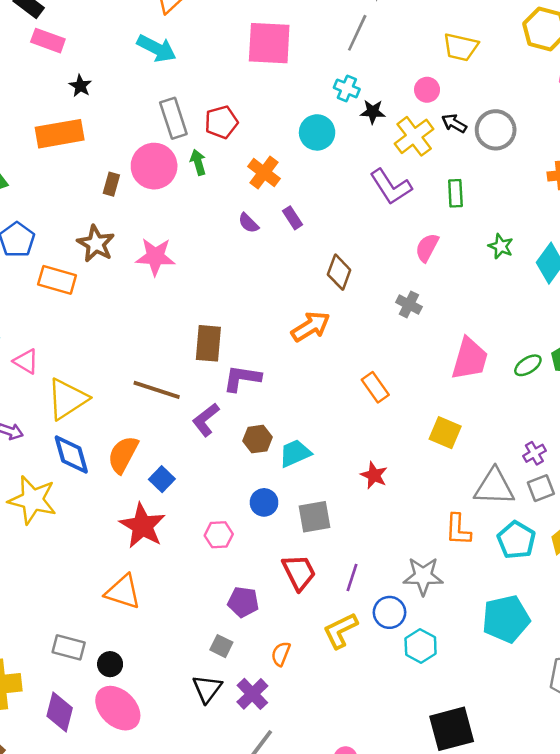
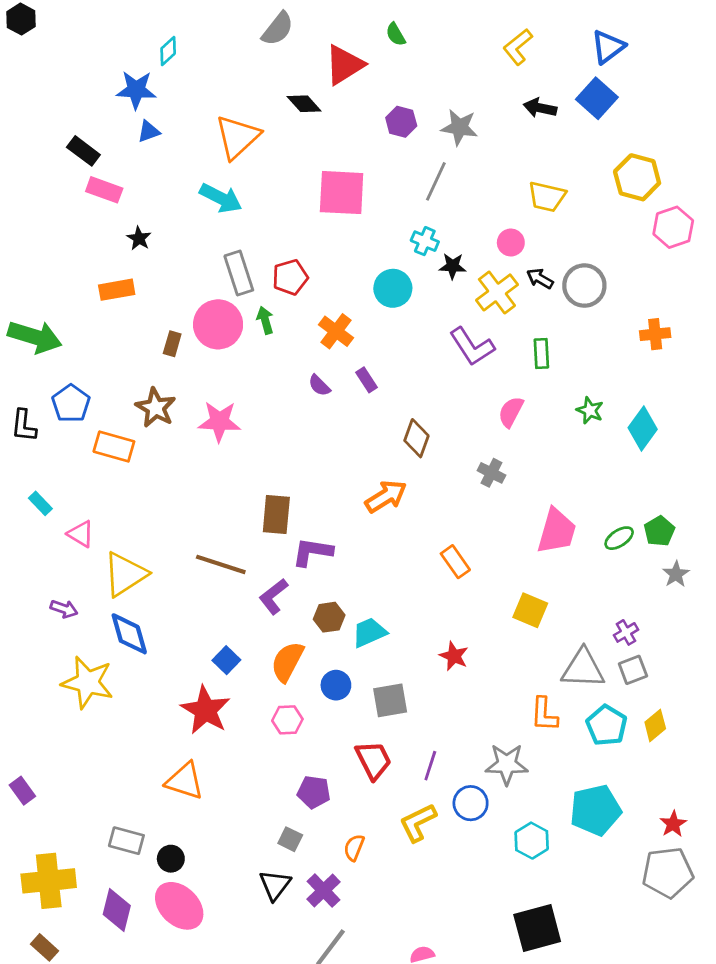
orange rectangle: (60, 134) -> (117, 290), size x0.7
orange semicircle: (123, 455) -> (287, 662), moved
cyan hexagon: (421, 646) -> (532, 841), moved

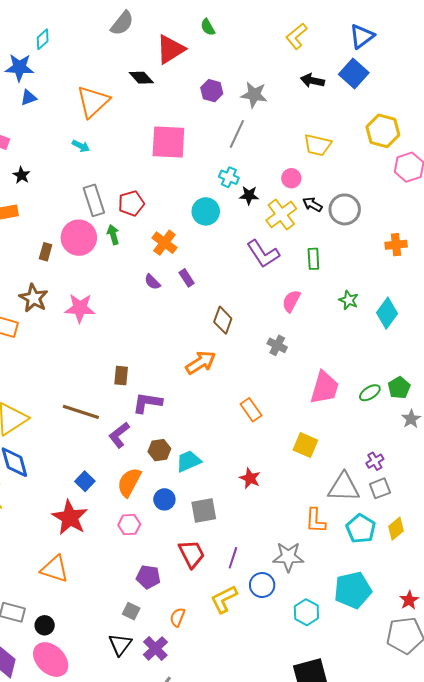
cyan arrow: (221, 198) -> (81, 146), size x0.6
brown rectangle: (276, 514) -> (121, 376), size x0.7

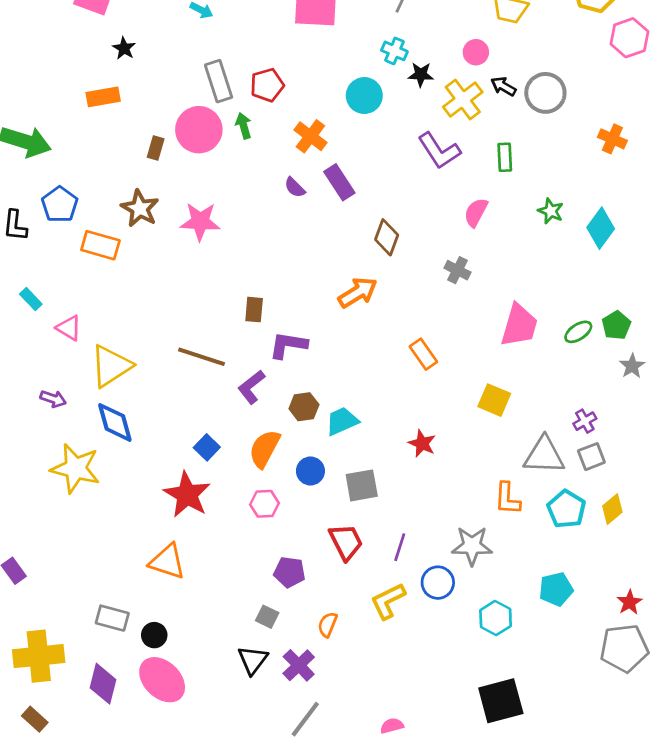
orange cross: (396, 245) -> (612, 139), turned 30
purple rectangle: (187, 278) -> (339, 182), size x1.5
cyan pentagon: (353, 590) -> (556, 589), size x0.7

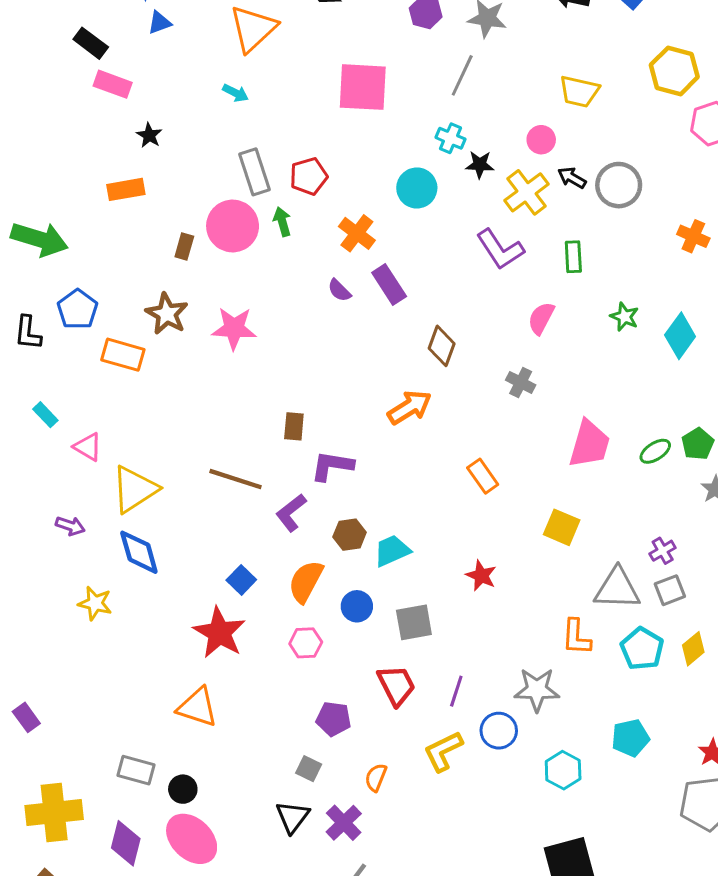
yellow star: (75, 468) -> (95, 603), size x0.6

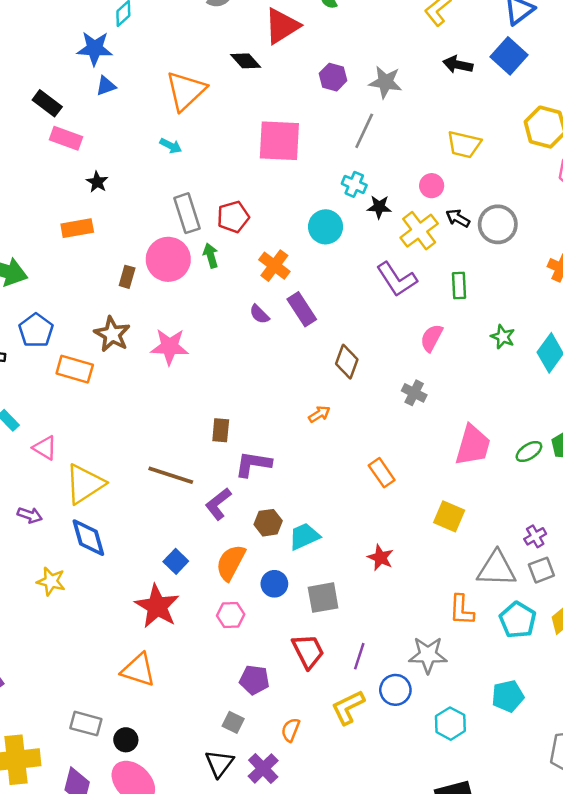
orange arrow: (410, 407) -> (319, 414), size x0.6

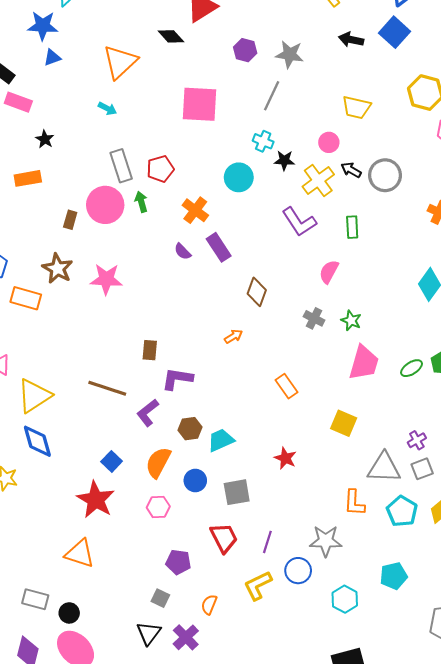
green star: (503, 337) -> (351, 320), moved

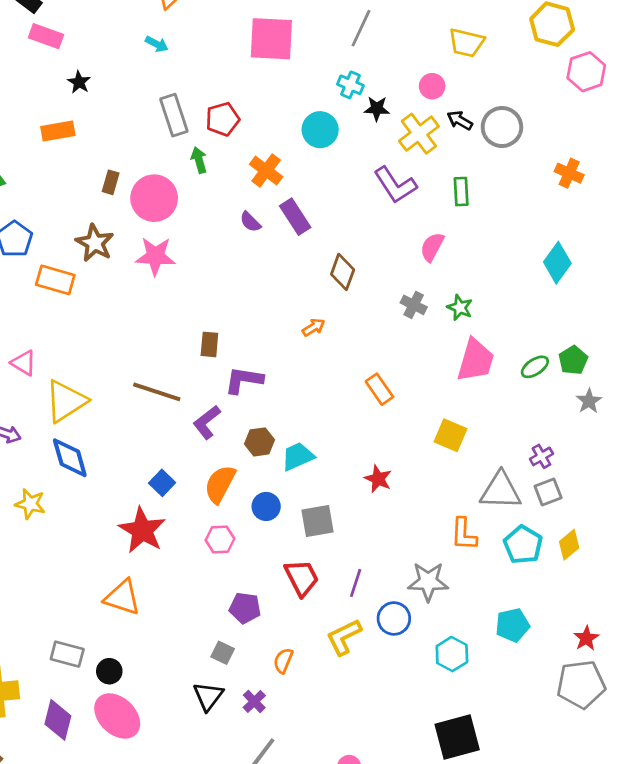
pink circle: (105, 205) -> (154, 198), moved
purple cross: (186, 637) -> (254, 701), size x0.7

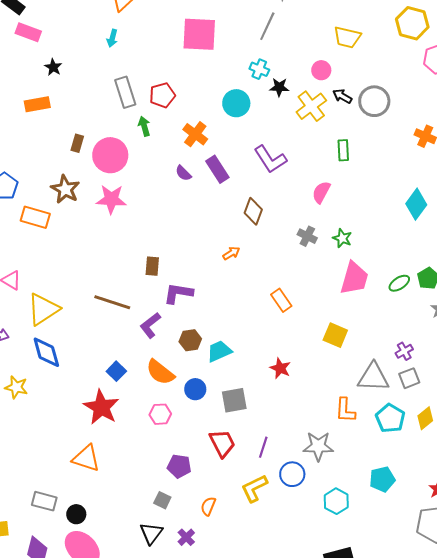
cyan arrow: (157, 44) -> (112, 38), turned 78
purple L-shape: (395, 185) -> (270, 159), moved
orange semicircle: (220, 484) -> (160, 372), turned -80

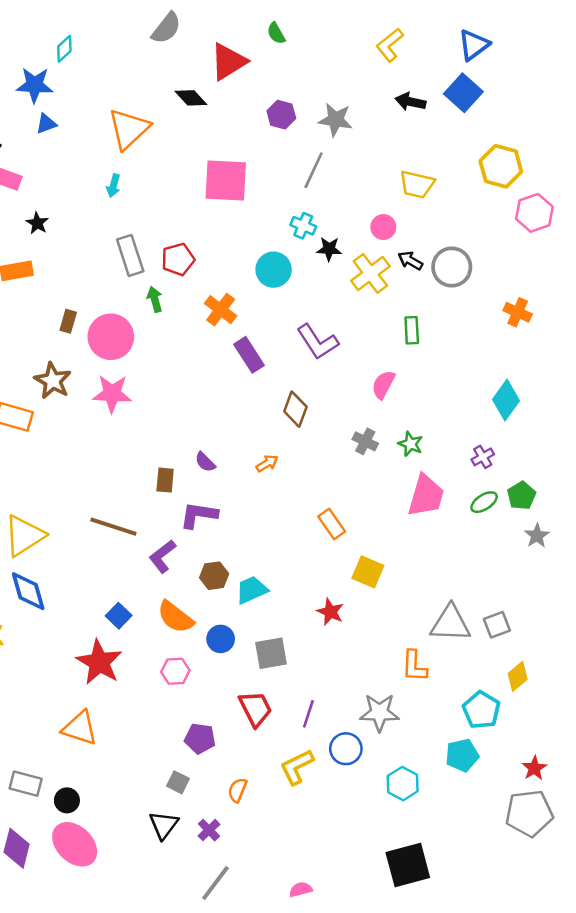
purple semicircle: (183, 173) -> (205, 462), moved
yellow square: (335, 335) -> (368, 572), moved
purple cross: (404, 351) -> (483, 457), moved
cyan pentagon: (390, 418) -> (481, 710), moved

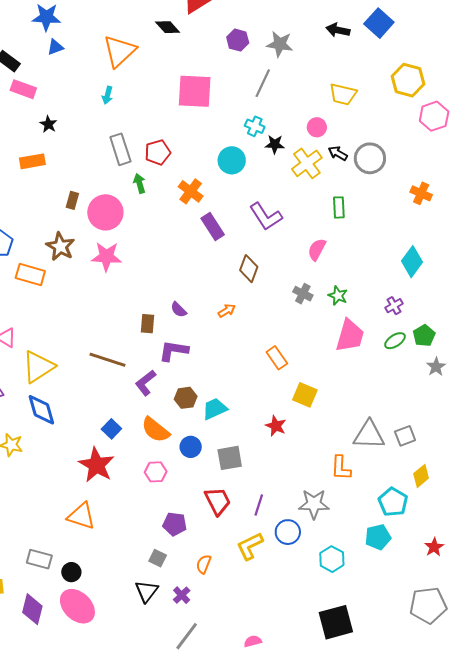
gray pentagon: (529, 813) -> (428, 605), moved

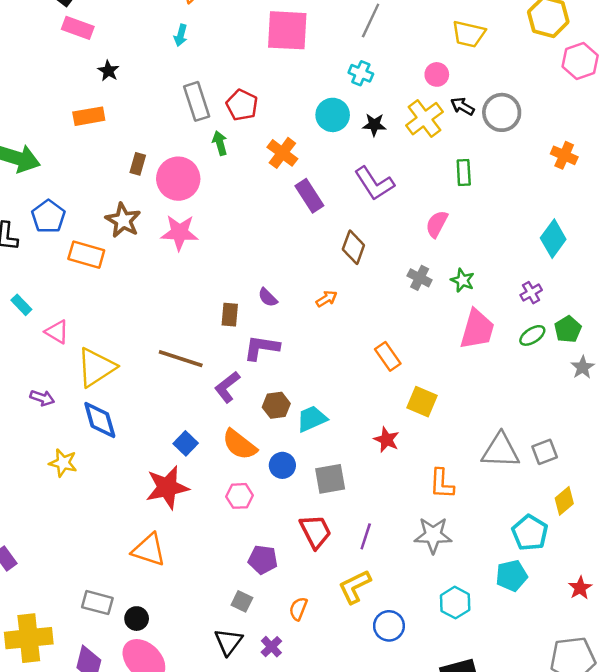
black star: (275, 144) -> (374, 125), moved
red pentagon: (158, 152) -> (242, 105), turned -30
red star: (96, 465) -> (167, 487), turned 30
orange L-shape: (341, 468) -> (442, 484), moved
blue circle: (288, 532) -> (389, 626), moved

